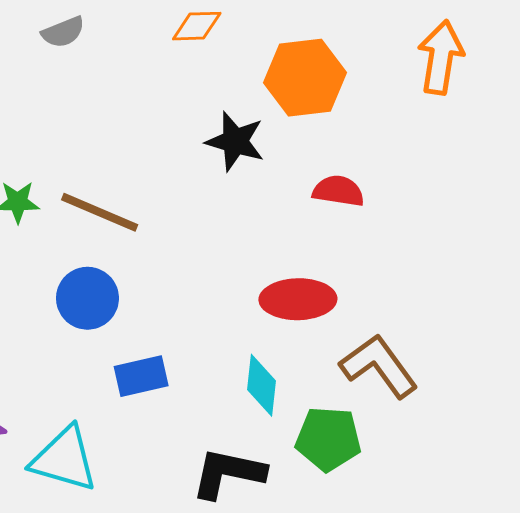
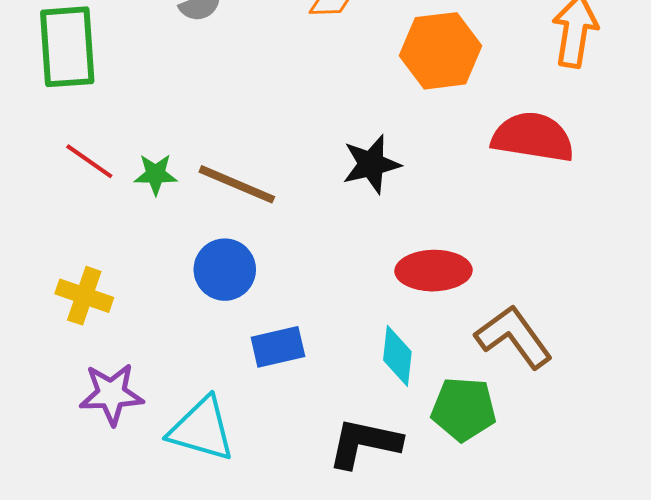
black star: (235, 141) -> (371, 164), moved, turned -30
red semicircle: (338, 191) -> (533, 137), moved, size x1.6

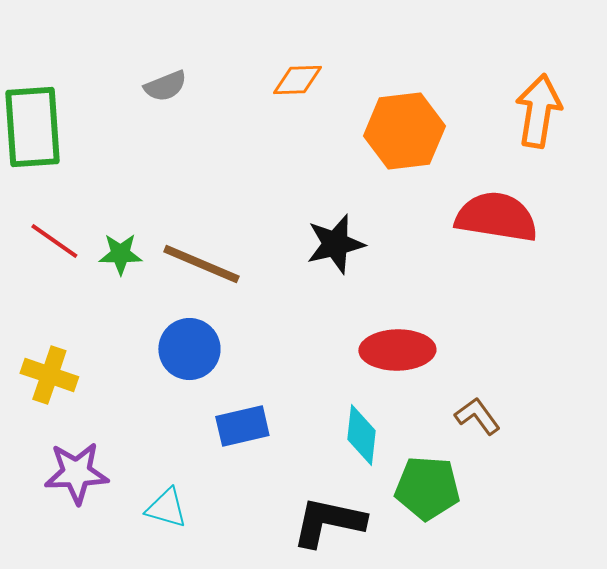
brown L-shape: (514, 337) -> (477, 416), size x0.6
cyan triangle: (202, 429) -> (166, 508), size x0.6

